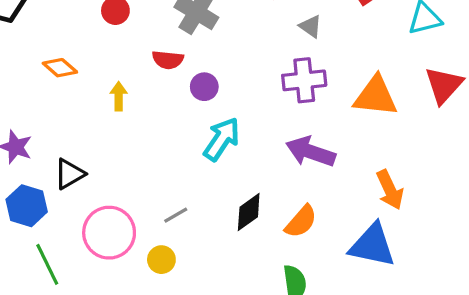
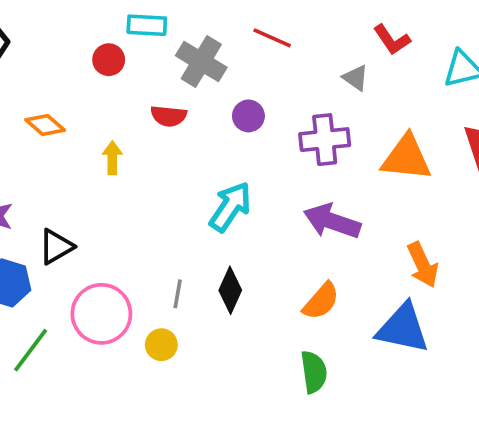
gray triangle: (311, 26) -> (356, 78), moved
purple circle: (204, 87) -> (248, 116), moved
black diamond: (249, 212) -> (230, 290), moved, turned -30
gray line: (176, 215) -> (178, 294), turned -50
green line: (47, 264) -> (31, 350), turned 63

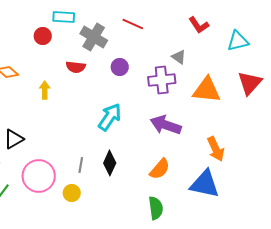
gray triangle: (356, 78) -> (179, 57), moved

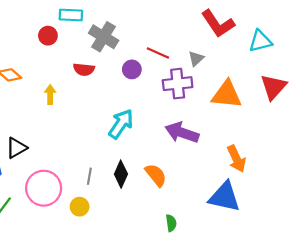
red line: (133, 24) -> (158, 53), moved
red L-shape: (199, 25) -> (218, 24), size x1.5
gray triangle: (179, 57) -> (196, 59), turned 42
orange semicircle: (160, 169) -> (156, 175), moved, turned -80
green semicircle: (156, 208) -> (171, 223), size x0.7

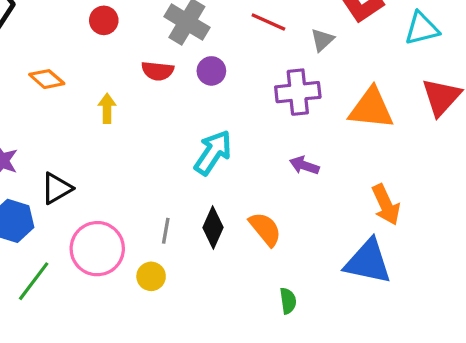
red line: (158, 53) -> (268, 22), moved
gray triangle: (196, 59) -> (322, 40), moved
purple circle: (132, 69) -> (211, 71), moved
purple arrow: (182, 133) -> (304, 165), size x0.6

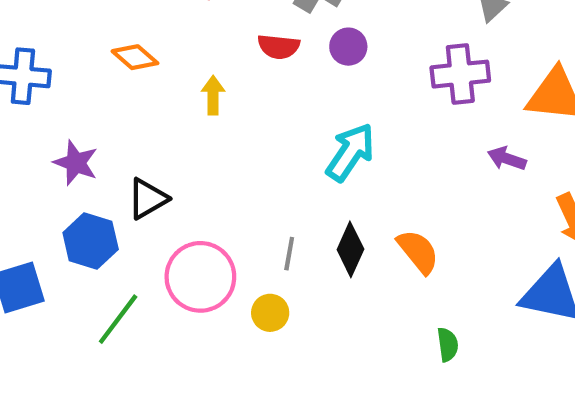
purple arrow: (304, 165) -> (507, 159), moved

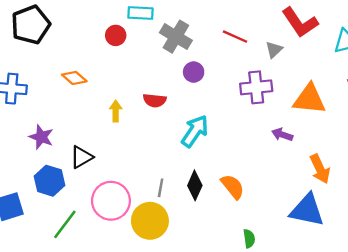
red semicircle: (279, 47) -> (155, 100), moved
yellow arrow: (213, 95) -> (116, 111), moved
yellow circle: (270, 313) -> (150, 221), size x1.8

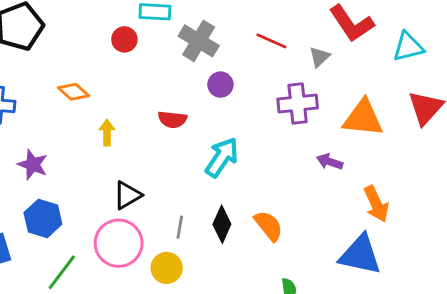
yellow arrow: (116, 111) -> (107, 133), moved
black triangle: (81, 157) -> (127, 195), moved
yellow circle: (150, 221) -> (167, 268), size x0.7

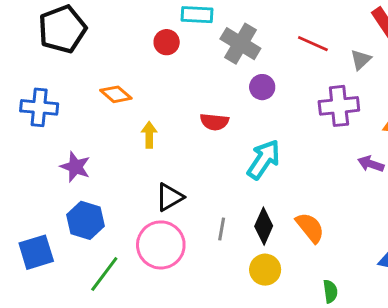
yellow circle: (167, 268) -> (265, 270), moved

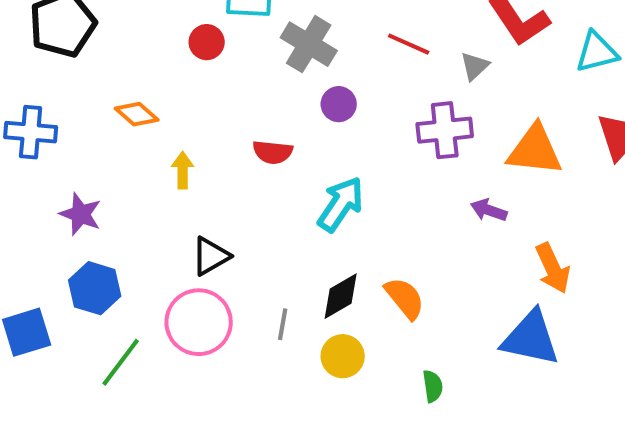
black diamond: (264, 226) -> (341, 296), turned 36
gray line: (222, 229) -> (283, 324), moved

